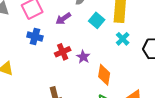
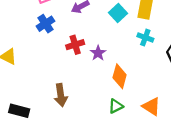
blue cross: (35, 36) -> (46, 24), turned 35
cyan cross: (123, 39) -> (145, 37), turned -32

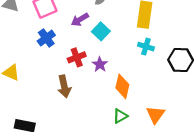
cyan square: (118, 13) -> (101, 31), moved
brown arrow: (61, 95) -> (64, 86), moved
orange triangle: (151, 107) -> (155, 115), turned 36

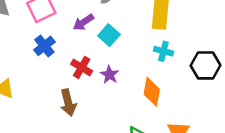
red cross: (77, 57) -> (82, 67), turned -36
orange diamond: (122, 86) -> (152, 92), moved

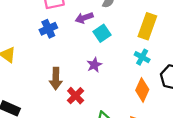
red cross: (82, 67) -> (76, 96), moved
orange diamond: (152, 92) -> (142, 90), moved

